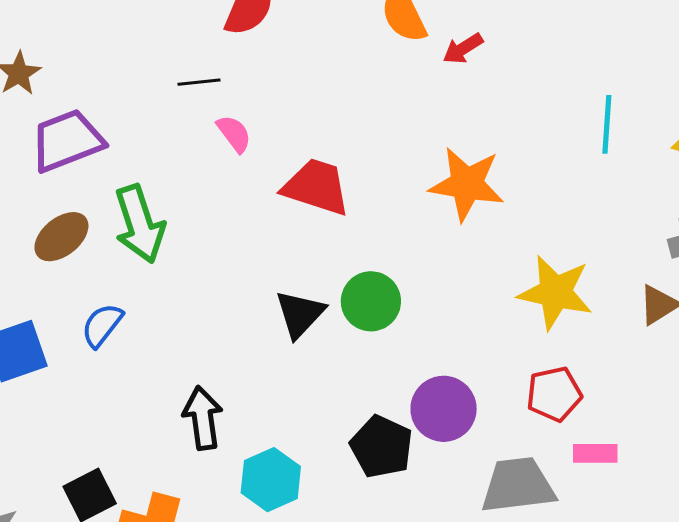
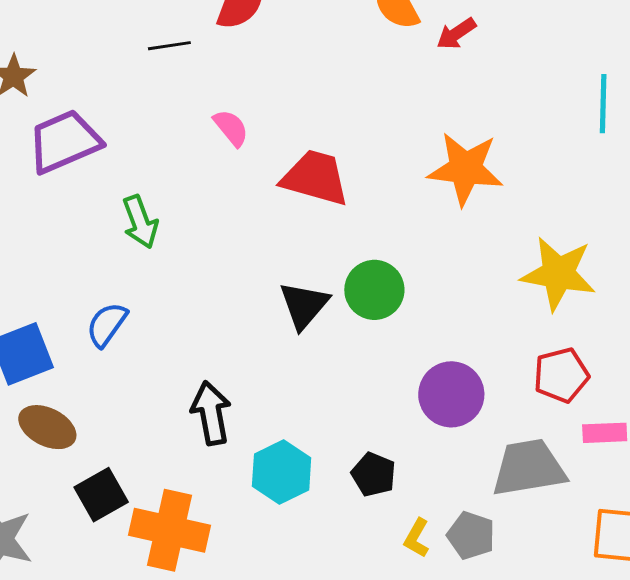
black line: (199, 82) -> (169, 46), moved
green arrow: (140, 224) -> (140, 222), size x0.7
brown ellipse: (61, 237) -> (47, 427), moved, turned 68
black pentagon: (382, 447) -> (374, 474), moved, size x0.7

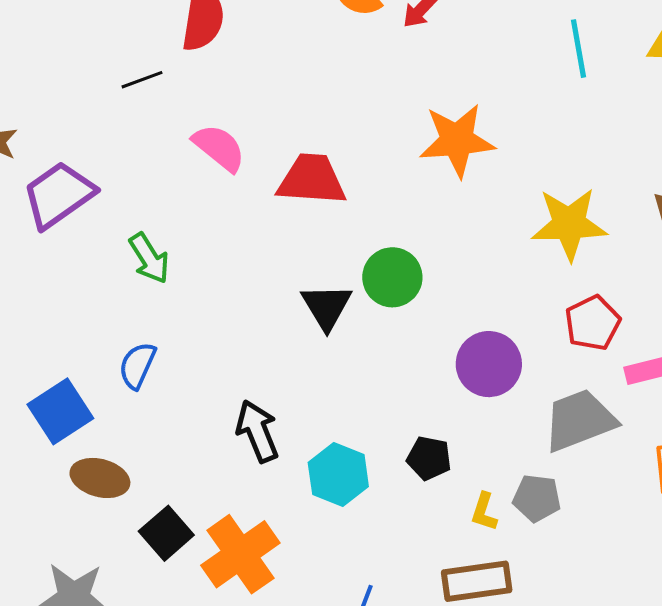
pink semicircle: (231, 128) -> (219, 148), size x1.4
orange cross: (169, 530) -> (240, 554), turned -36

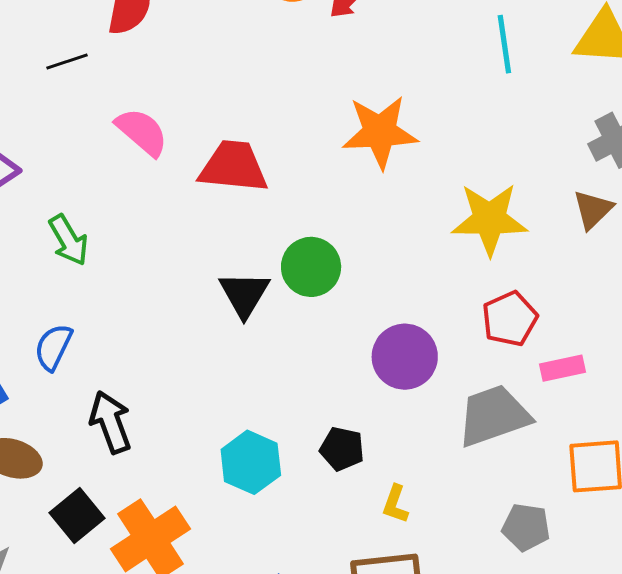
black arrow: (257, 431) -> (111, 422), moved
gray pentagon: (537, 498) -> (526, 527), moved

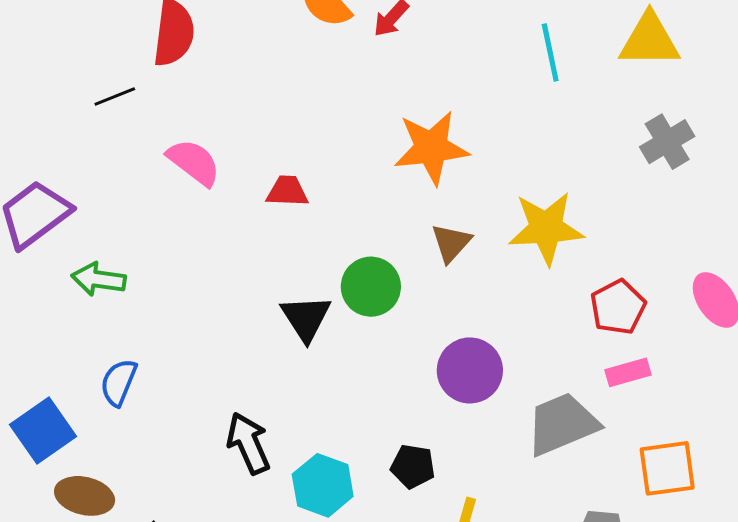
red trapezoid: (233, 167) -> (287, 191), size x0.6
brown triangle: (593, 210) -> (451, 243), moved
green arrow: (69, 240) -> (99, 279), moved, turned 132
red pentagon: (510, 319) -> (618, 307), moved
black arrow: (111, 422) -> (248, 443), moved

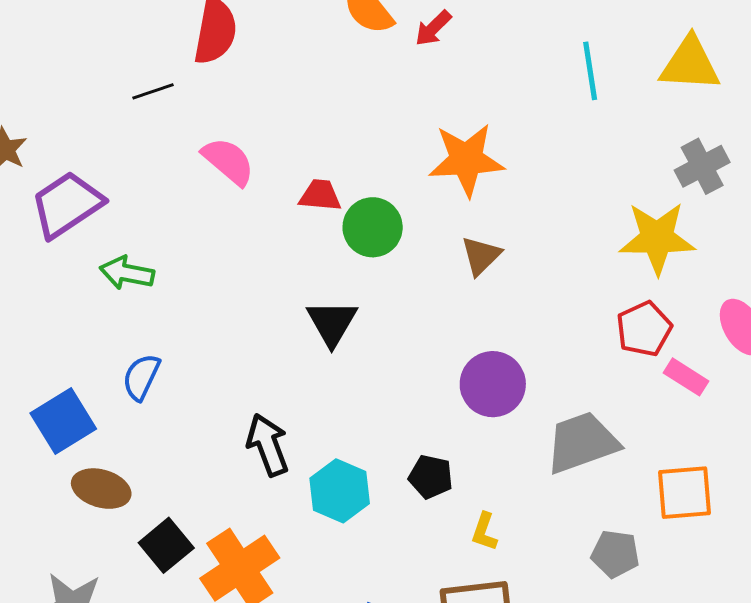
yellow star: (546, 228) -> (657, 238), moved
green circle: (371, 287) -> (373, 227), moved
pink rectangle: (628, 372) -> (686, 377), moved, turned 45

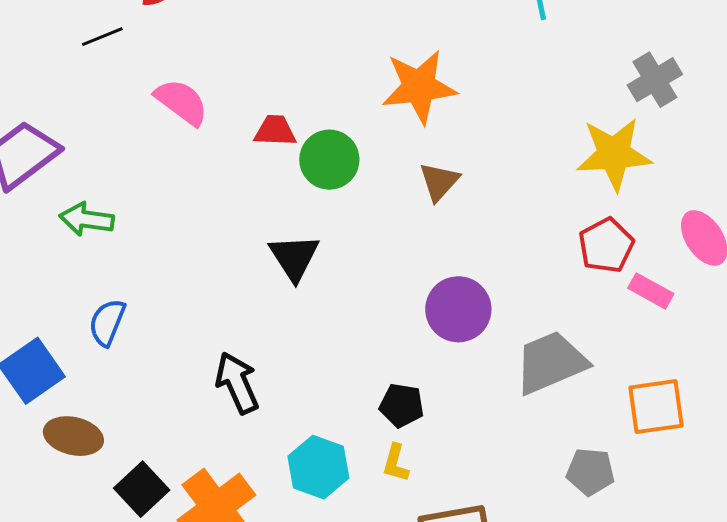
cyan hexagon: (340, 491) -> (318, 467), moved
yellow L-shape: (484, 532) -> (396, 463), moved

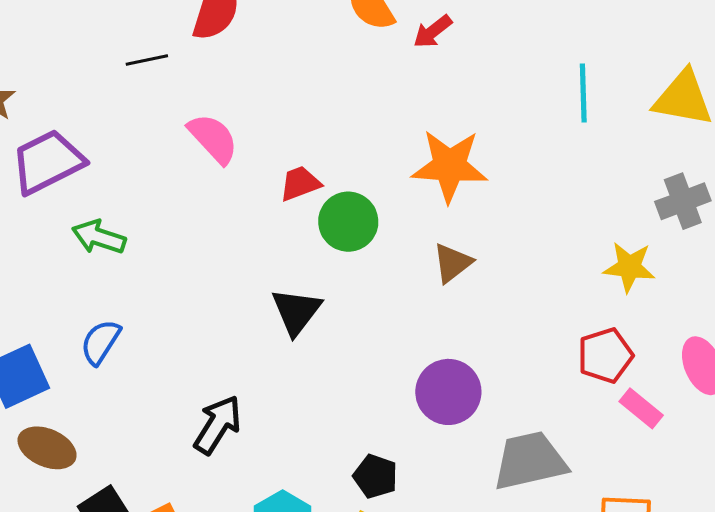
red trapezoid: (275, 131) -> (300, 184), turned -33
yellow star: (614, 154) -> (629, 267), size x0.7
black arrow: (237, 383) -> (218, 425), turned 46

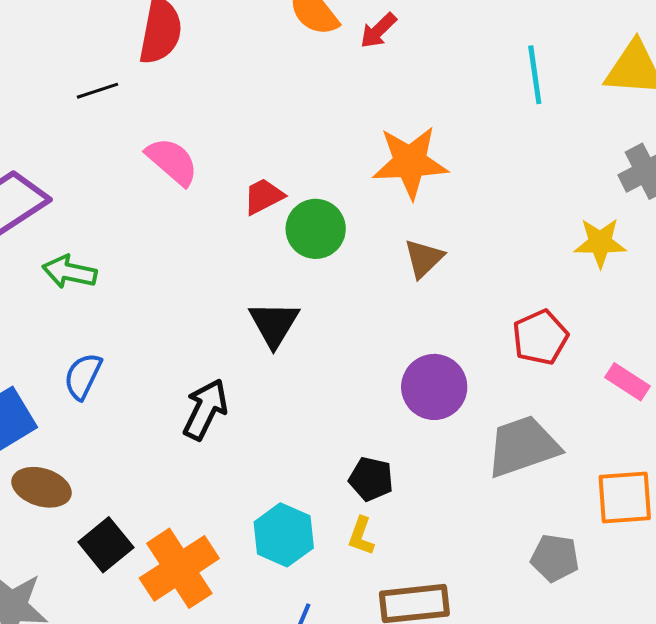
red pentagon: (605, 356) -> (540, 337), moved
black arrow: (218, 425) -> (205, 409), moved

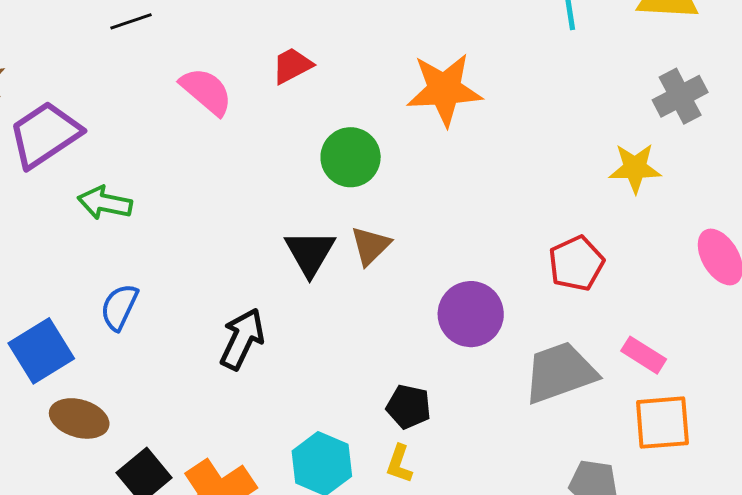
red trapezoid: (264, 196) -> (292, 66), moved
brown triangle: (424, 258) -> (370, 246), moved
pink rectangle: (627, 382) -> (644, 355), moved

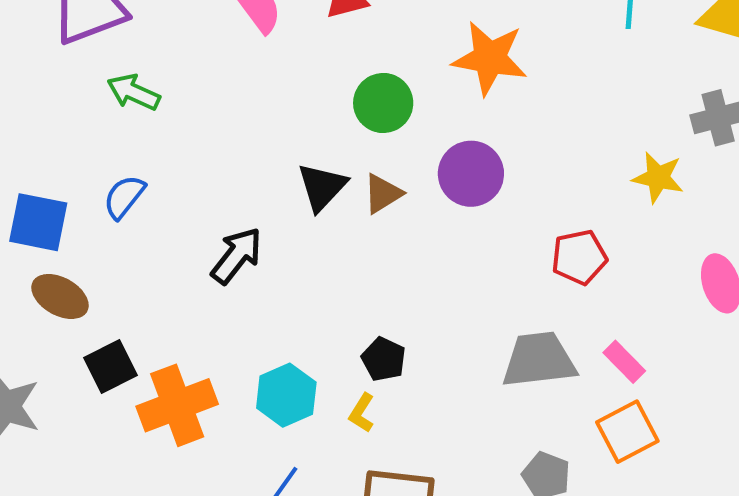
purple circle: (471, 314) -> (471, 174), moved
blue square: (41, 351) -> (38, 222), turned 30
orange square: (662, 423) -> (627, 432), turned -36

